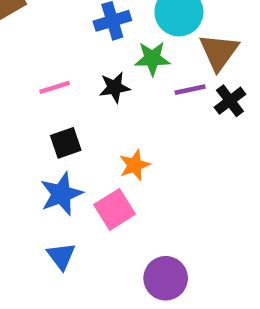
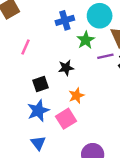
green star: (152, 59) -> (86, 40), turned -30
pink line: (55, 87) -> (26, 47), moved, turned -49
black star: (115, 87) -> (66, 68), moved

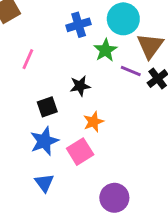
purple line: (105, 56) -> (131, 71), turned 35

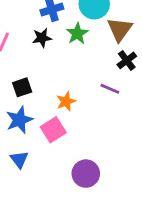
purple line: (131, 71) -> (110, 89), moved
black star: (80, 86) -> (42, 38), moved

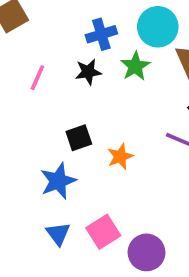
black square: (22, 87) -> (79, 138), moved
pink square: (53, 130) -> (103, 232), moved

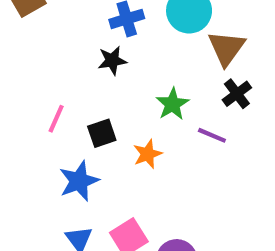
green star: (135, 66) -> (172, 104), moved
pink line: (37, 78) -> (56, 119), moved

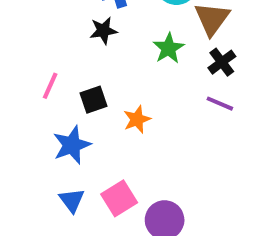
green star: (172, 104) -> (169, 48), moved
purple line: (212, 135) -> (220, 104), moved

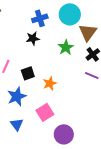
pink square: (119, 198) -> (45, 112), moved

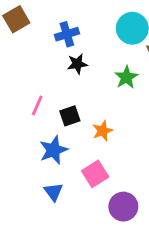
blue cross: (40, 18) -> (67, 34), moved

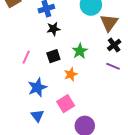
green star: (126, 77) -> (80, 51), moved
black square: (70, 116) -> (53, 56), moved

